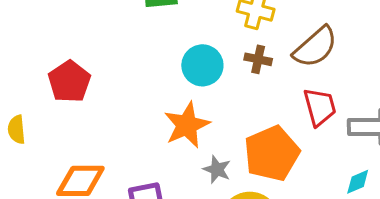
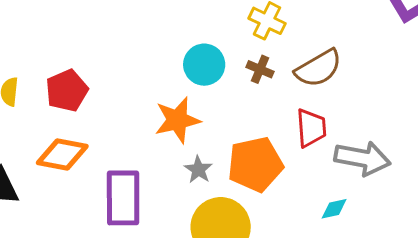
red pentagon: (69, 81) -> (67, 91), moved

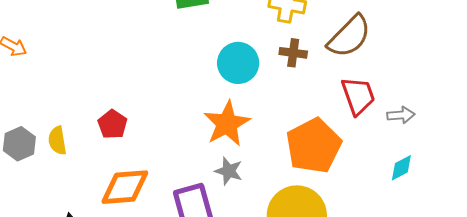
red pentagon: (67, 91) -> (112, 124), size x0.7
gray arrow: (362, 158) -> (401, 115), moved, size x0.5
gray star: (198, 170) -> (229, 171), moved

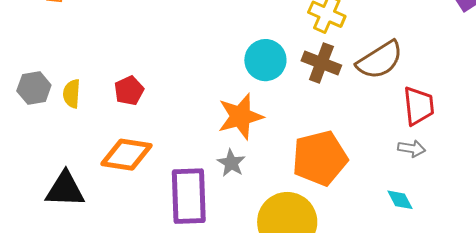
brown cross: (293, 53) -> (321, 63), size x1.4
red trapezoid: (358, 96) -> (419, 106), moved
cyan diamond: (401, 168) -> (400, 200), turned 76

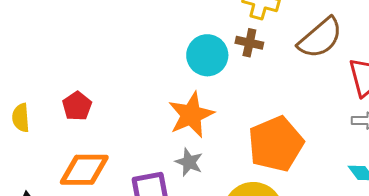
brown cross: (321, 63) -> (249, 43), moved, size x0.7

